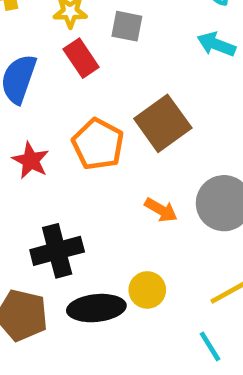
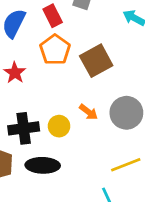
orange pentagon: (98, 144) -> (55, 50), moved
yellow circle: (147, 290) -> (59, 126), moved

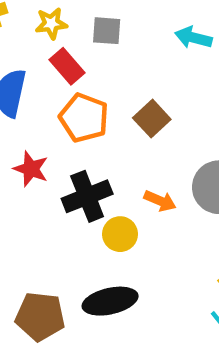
brown square: (96, 61) -> (152, 119), size x0.7
black cross: (24, 128) -> (87, 196), moved

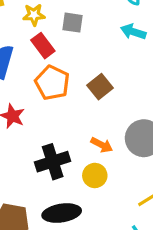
black cross: (87, 196) -> (53, 162), moved
yellow circle: (120, 234) -> (95, 175), moved

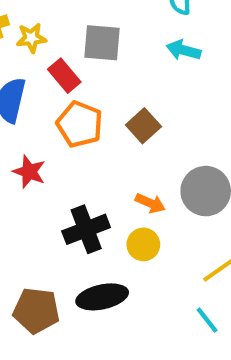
yellow star: (34, 15) -> (31, 38), moved
gray square: (72, 23) -> (102, 43), size x1.4

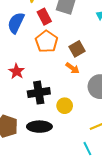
red star: (29, 172) -> (17, 71), moved
orange arrow: (150, 203) -> (72, 68), moved

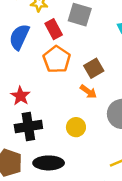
black cross: (39, 93) -> (28, 127), moved
yellow circle: (65, 106) -> (76, 127), moved

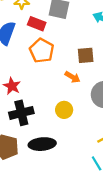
red rectangle: (54, 29) -> (37, 24), turned -36
brown square: (94, 68) -> (86, 55), moved, turned 30

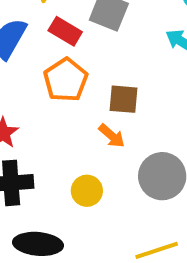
brown square: (86, 55) -> (124, 99), moved

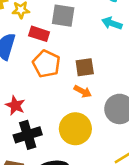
yellow circle: (87, 191) -> (75, 129), size x1.6

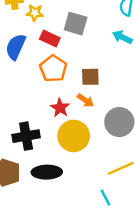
red star: (15, 105) -> (60, 108), moved

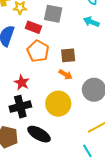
red star: (60, 108) -> (22, 83), moved
black ellipse: (47, 172) -> (39, 134), turned 35

